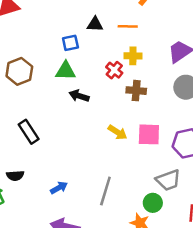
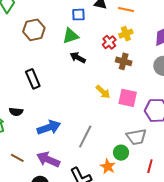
yellow cross: (133, 56) -> (126, 34), turned -32
green triangle: (66, 71) -> (71, 36), turned -30
blue arrow: (59, 188) -> (49, 127), size x1.6

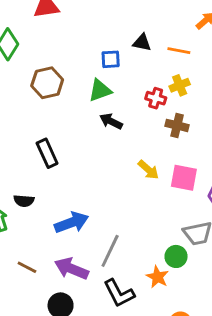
red cross: (109, 42) -> (156, 98), turned -32
gray line: (85, 137) -> (110, 251), moved

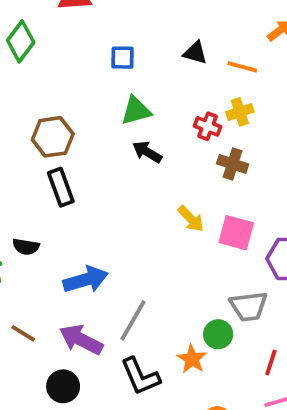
blue square: (111, 59) -> (123, 58), moved
brown hexagon: (47, 83) -> (53, 137), moved

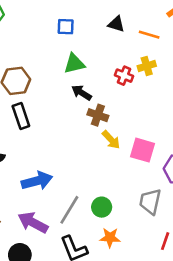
brown cross: (233, 164) -> (98, 115), moved
gray trapezoid: (249, 306) -> (150, 202), turned 108
green circle: (218, 334) -> (102, 207), moved
orange star: (192, 359) -> (110, 238), turned -30

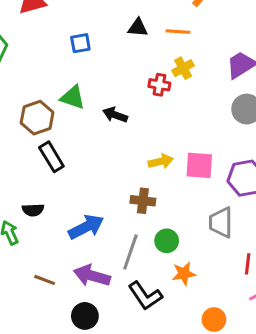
green triangle: (74, 64) -> (73, 97), moved, turned 45
brown cross: (98, 115) -> (143, 201), moved
yellow arrow: (111, 140) -> (161, 161), turned -48

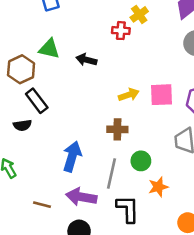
black semicircle: (33, 210) -> (22, 125), moved
blue arrow: (86, 227) -> (72, 156), turned -40
black L-shape: (145, 296) -> (128, 209), turned -140

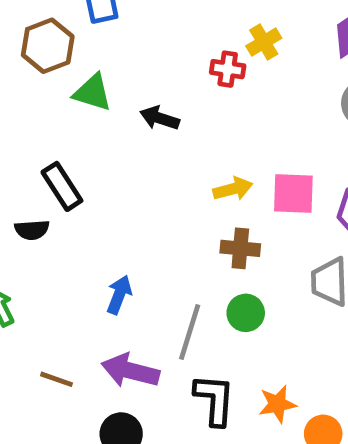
brown hexagon: (21, 69) -> (48, 46), moved
brown cross: (117, 129) -> (240, 248), moved
blue arrow: (72, 156) -> (119, 295), size x0.7
orange star: (158, 187) -> (277, 404), moved

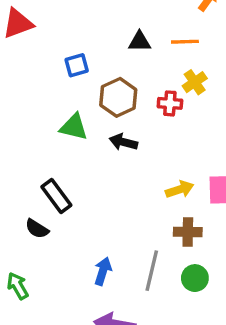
brown hexagon: (48, 46) -> (118, 97), moved
black semicircle: (32, 230) -> (37, 229), turned 40
gray line: (190, 332) -> (152, 271), moved

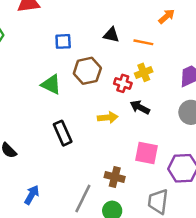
black arrow: (123, 142) -> (140, 107), moved
yellow arrow: (180, 189) -> (108, 117), moved
black rectangle: (56, 196) -> (63, 133), moved
blue arrow: (103, 271) -> (32, 195), moved

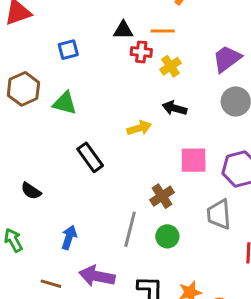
brown hexagon: (87, 71) -> (23, 89), moved
red cross: (123, 83) -> (141, 52), moved
brown cross: (115, 177) -> (162, 196), turned -36

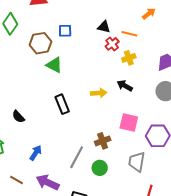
red cross: (141, 52) -> (112, 44), turned 32
brown hexagon: (23, 89) -> (40, 43), moved

